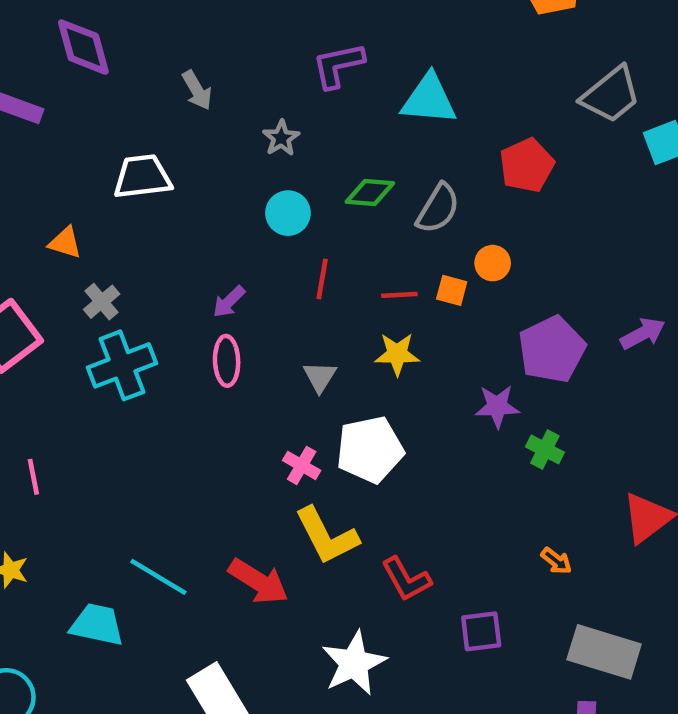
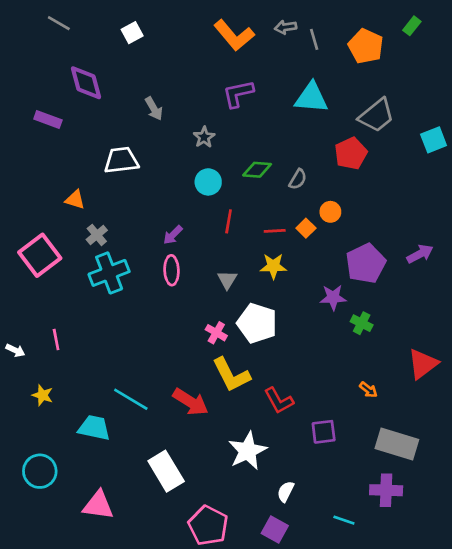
gray trapezoid: (611, 95) -> (377, 115), moved
cyan triangle: (429, 99) -> (311, 98), moved
gray semicircle: (438, 209) -> (298, 179), size x0.7
orange square: (452, 290) -> (306, 228), turned 30
white pentagon: (370, 450) -> (257, 323), turned 30

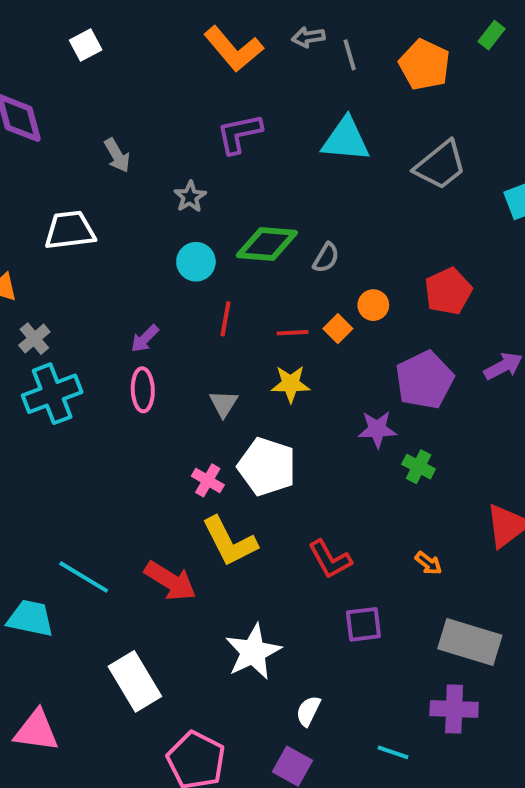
red pentagon: (351, 153) -> (448, 291), moved
green diamond: (257, 170) -> (267, 244), size x1.4
red L-shape: (279, 401) -> (330, 559), moved

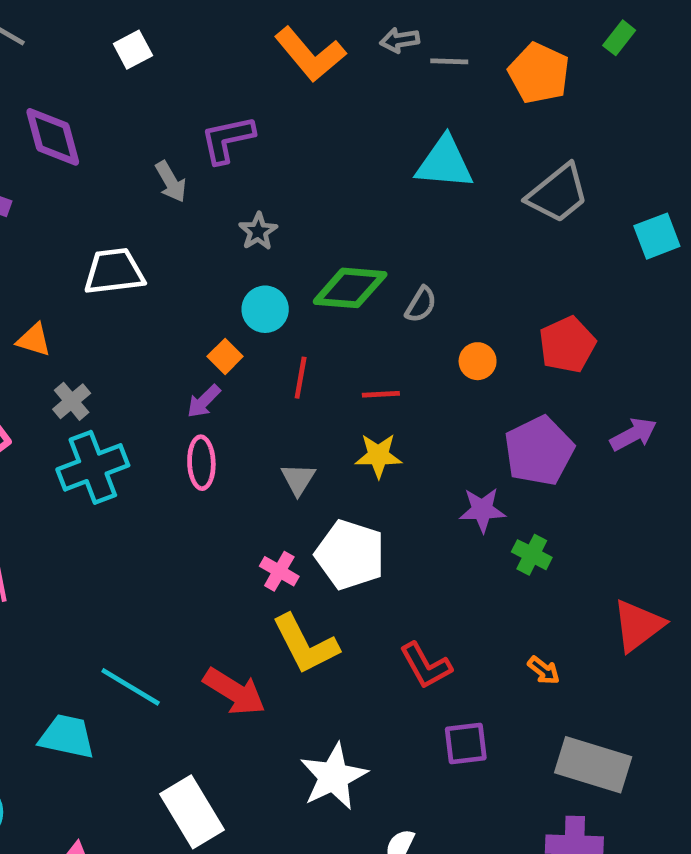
gray line: (350, 55) -> (449, 61), turned -72
purple L-shape: (239, 134) -> (227, 139), moved
orange square: (338, 329) -> (225, 356), moved

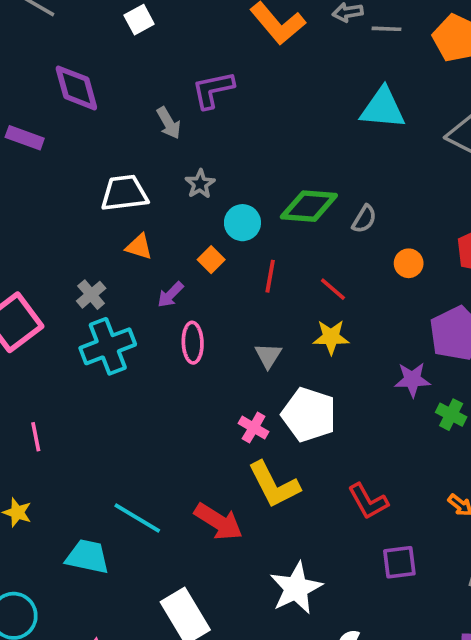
gray star: (258, 231) -> (200, 184), moved
orange triangle: (34, 340) -> (139, 247), moved
red line: (381, 394) -> (333, 289), turned 44
purple arrow: (204, 401) -> (170, 295), moved

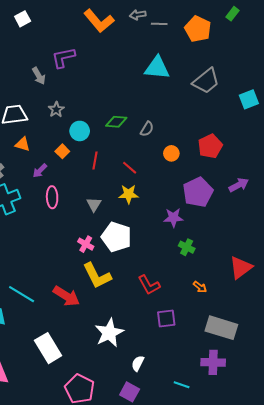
green diamond: (309, 206) -> (116, 122), size x0.7
green cross: (451, 415) -> (187, 247), moved

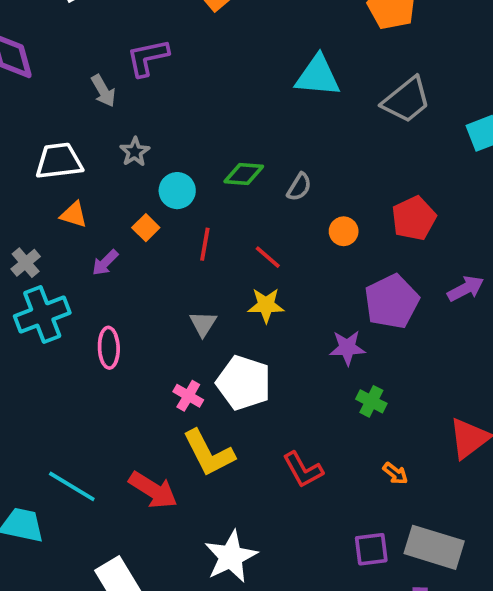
pink ellipse: (52, 197) -> (109, 348), moved
purple square: (166, 319) -> (371, 549), moved

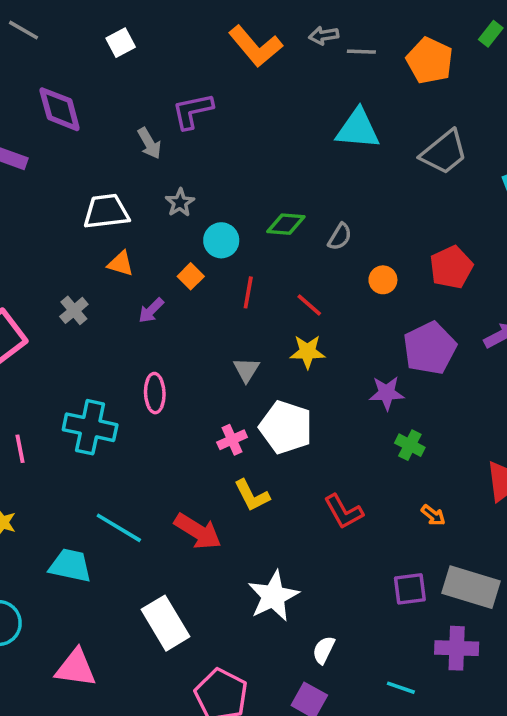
cyan cross: (42, 314) -> (90, 427), moved, turned 33
pink cross: (188, 396) -> (232, 440), turned 36
yellow L-shape: (209, 453) -> (252, 495), size x0.7

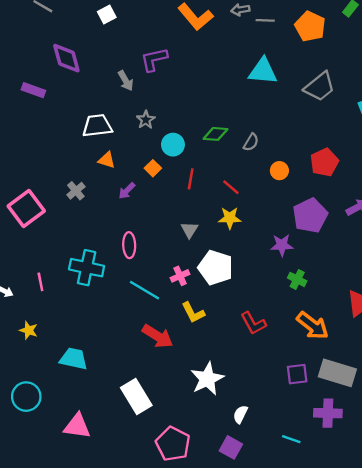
orange arrow: (433, 515) -> (313, 326), size x2.0
cyan line: (119, 528) -> (145, 290), moved

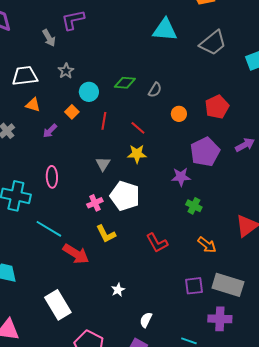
cyan line: (145, 290) -> (49, 229), moved
orange arrow: (313, 326) -> (207, 245), size x0.7
white star: (207, 379) -> (118, 290), size x0.5

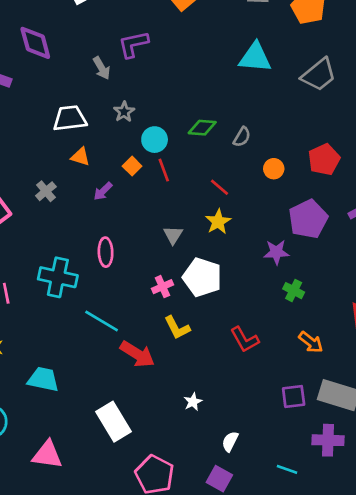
red line: (104, 121) -> (164, 170), moved, turned -30
yellow star: (137, 154) -> (218, 222), turned -30

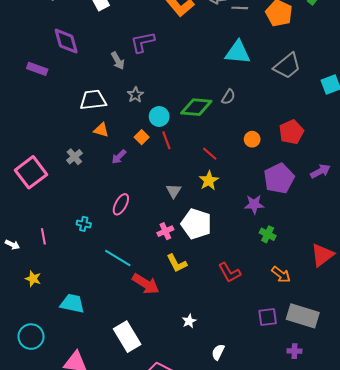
green diamond: (202, 128) -> (196, 107), size x1.4
gray semicircle: (242, 137) -> (228, 97), moved
pink ellipse: (106, 252) -> (121, 204), turned 30
cyan cross: (58, 277) -> (84, 224), size x0.5
purple cross: (328, 440) -> (294, 351), size x0.6

